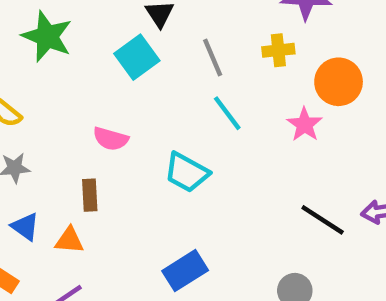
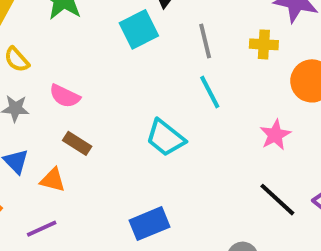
pink star: (305, 124) -> (275, 135), moved
pink semicircle: (111, 139) -> (65, 96), moved
brown rectangle: (90, 195) -> (77, 143), turned -64

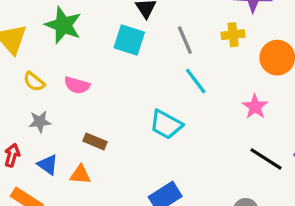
cyan square: (139, 29) -> (129, 40), turned -36
pink semicircle: (65, 96) -> (77, 85), moved

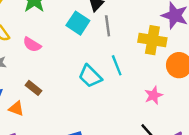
yellow cross: (233, 35) -> (152, 40), size x1.6
gray line: (185, 40) -> (108, 26), moved
cyan trapezoid: (166, 125) -> (90, 76), moved

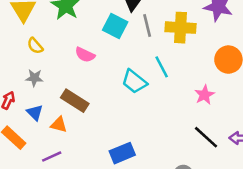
yellow cross: (152, 40) -> (180, 28), moved
pink semicircle: (32, 45) -> (85, 55), moved
brown rectangle: (33, 88) -> (75, 101), size x1.5

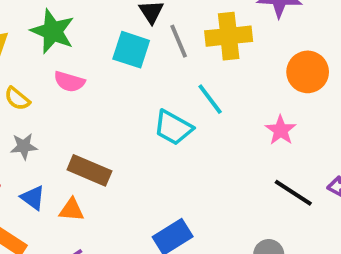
pink semicircle: (85, 55) -> (69, 82), moved

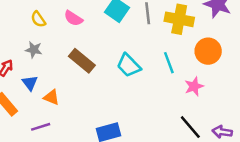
orange circle: (308, 72) -> (208, 51), moved
cyan line: (210, 99) -> (169, 63), moved
brown rectangle: (89, 170) -> (82, 61), moved

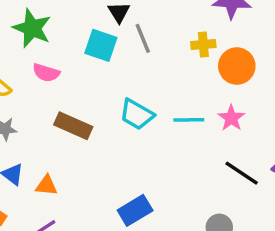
yellow cross: (179, 19) -> (203, 45), moved, size x0.6
cyan line: (169, 63) -> (189, 120), moved, turned -55

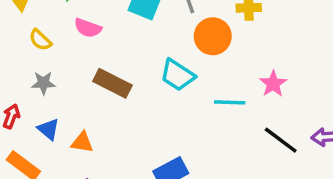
orange circle: (237, 66) -> (213, 36), moved
cyan line: (189, 120) -> (230, 102), moved

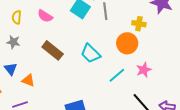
orange circle: (213, 36) -> (127, 43), moved
yellow semicircle: (40, 40) -> (17, 17), turned 40
cyan line: (230, 102) -> (117, 75), turned -54

